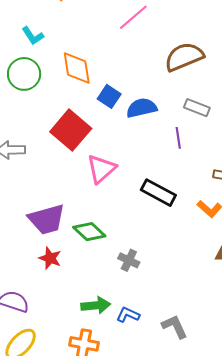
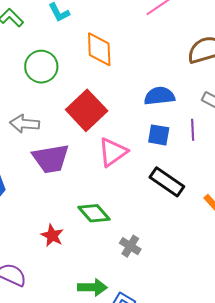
green circle: (24, 74) -> (41, 67), moved
blue square: (109, 96) -> (159, 135), moved, turned -30
purple trapezoid: (47, 219) -> (51, 159), moved

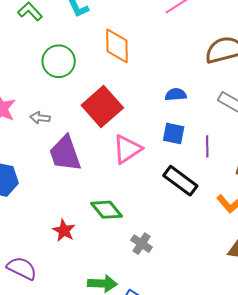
blue semicircle: (159, 96) -> (176, 95), size x0.7
gray arrow: (25, 124) -> (40, 118), size x0.7
purple line: (193, 130) -> (207, 146), moved
purple trapezoid: (51, 159) -> (65, 153), turned 78

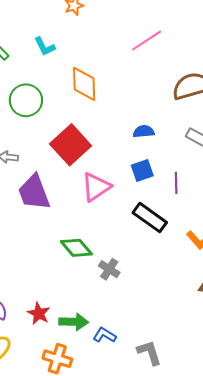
blue square: (174, 133) -> (142, 171), turned -30
red star: (64, 230) -> (39, 313), moved
gray cross: (142, 244) -> (109, 269), moved

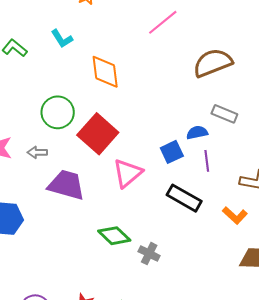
green circle: (26, 100) -> (58, 112), moved
blue semicircle: (144, 132) -> (197, 133), moved
purple trapezoid: (34, 192) -> (66, 185), turned 132

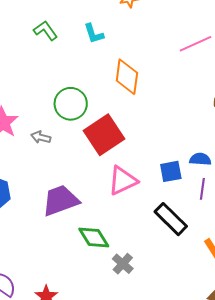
purple trapezoid: (66, 185) -> (60, 200), moved, turned -51

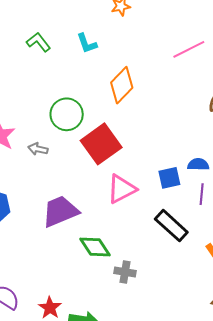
orange diamond: (127, 77) -> (122, 85), turned 39
gray cross: (123, 264) -> (125, 272), turned -30

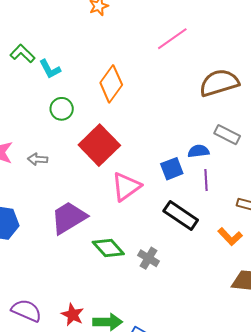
cyan L-shape: (87, 43) -> (50, 69), moved
green circle: (67, 114) -> (62, 109), moved, size x0.7
gray cross: (125, 272) -> (149, 258), moved, turned 30

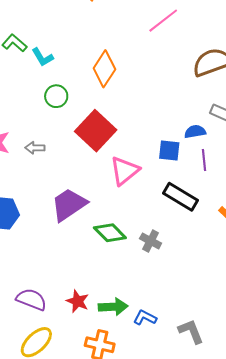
blue square: (172, 169) -> (169, 150), turned 30

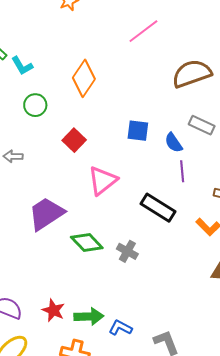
red square: (96, 131) -> (74, 140), size x0.6
blue semicircle: (195, 132) -> (174, 143), turned -115
blue square: (169, 150) -> (138, 131), moved

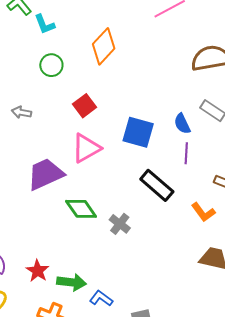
blue square: (138, 131) -> (138, 132), moved, size x1.4
pink triangle: (102, 181) -> (86, 148), moved

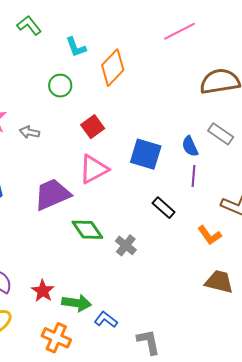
cyan L-shape: (45, 24) -> (76, 47), moved
black rectangle: (157, 185) -> (164, 208), size x0.7

